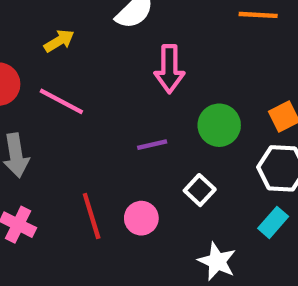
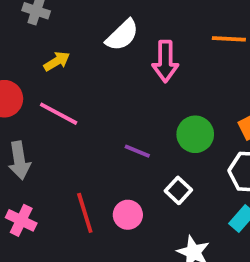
pink arrow: (169, 69) -> (165, 61), moved
purple line: (152, 145) -> (137, 151), turned 35

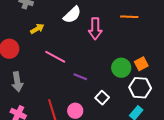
pink line: (59, 114) -> (55, 57), moved
green circle: (195, 134) -> (121, 68), moved

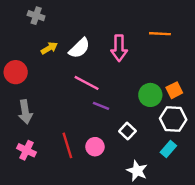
white semicircle: (72, 15) -> (79, 48), moved
pink line: (55, 57) -> (87, 83), moved

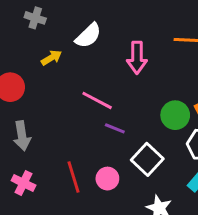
white semicircle: (79, 48) -> (88, 36), moved
white square: (127, 131) -> (147, 159), size x1.5

